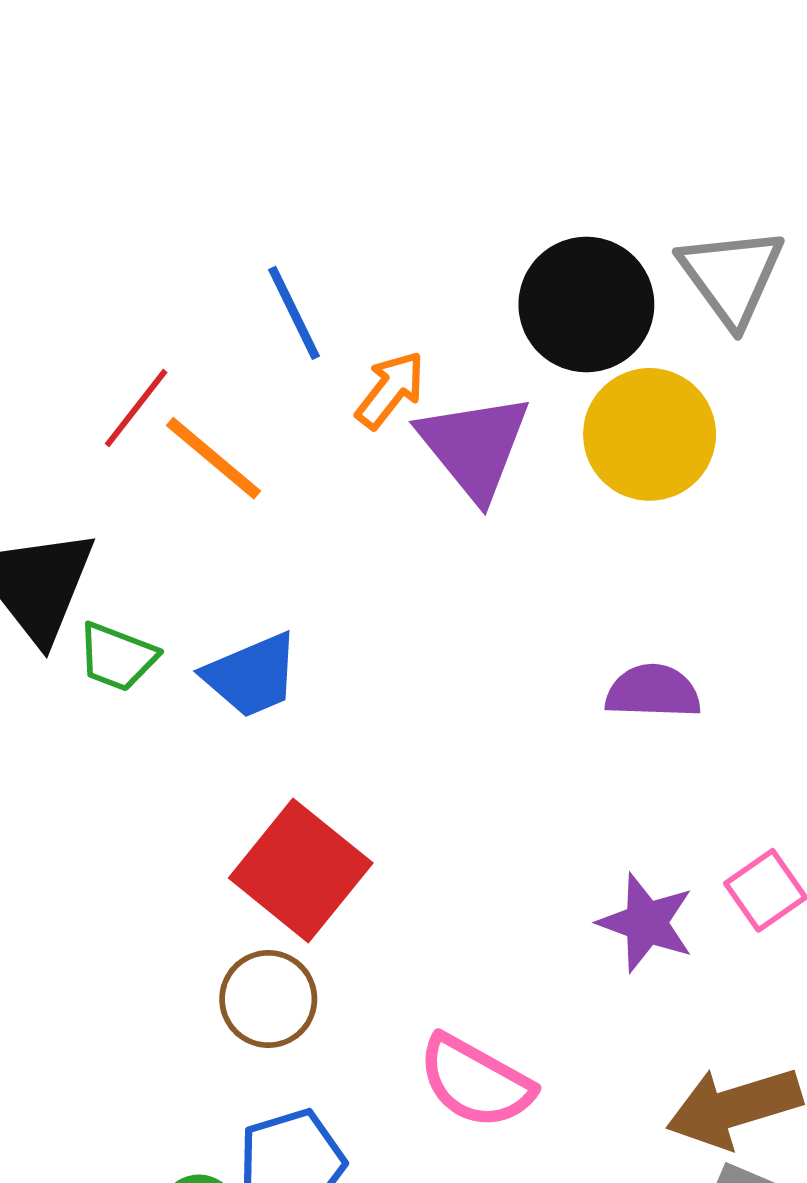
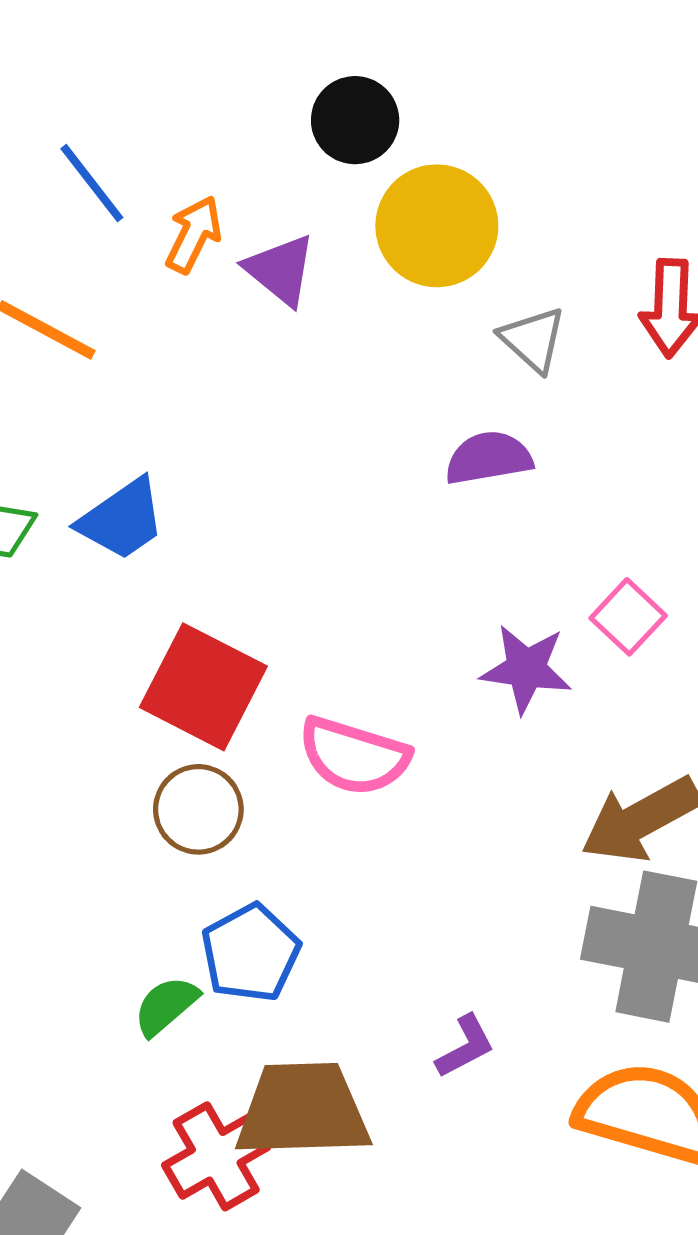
gray triangle: (731, 276) -> (533, 339), moved, size x0.7
black circle: (586, 305) -> (355, 120), size x0.7
purple triangle: (474, 446) -> (280, 270), size x0.7
pink semicircle: (476, 1082) -> (354, 756), moved

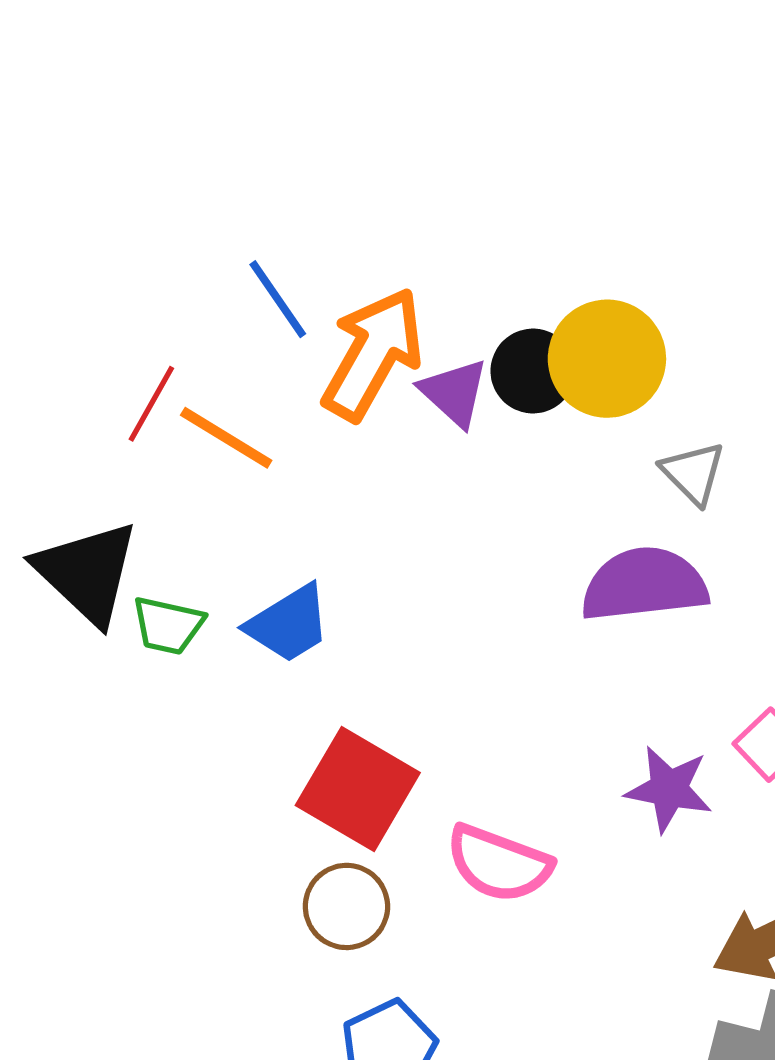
black circle: (355, 120) -> (533, 371), moved
orange arrow: (194, 234) -> (373, 354), size x1.8
purple semicircle: (489, 458) -> (644, 584), size x1.5

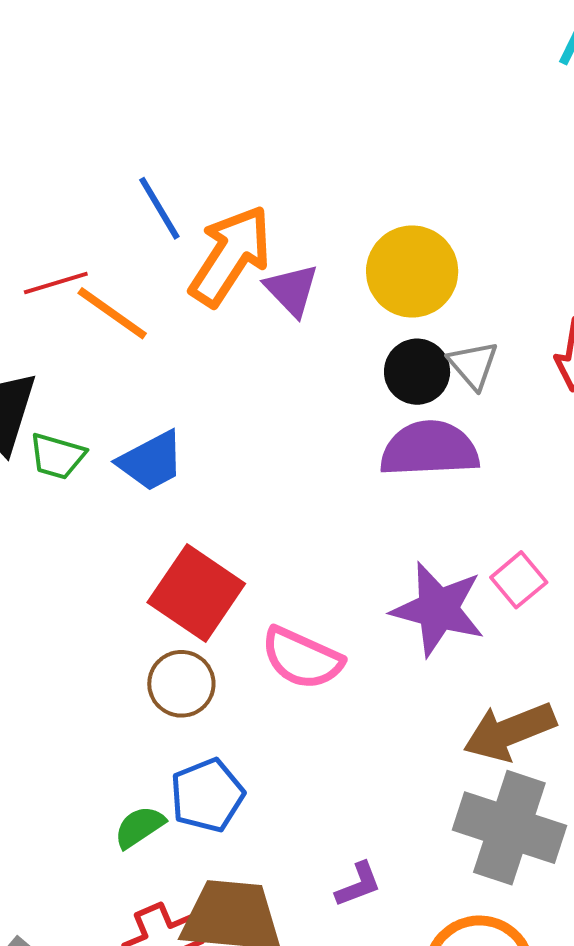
black circle: (533, 371) -> (417, 372), moved
red line: (151, 404) -> (56, 283), turned 40
purple star: (669, 789) -> (438, 609), size x1.4

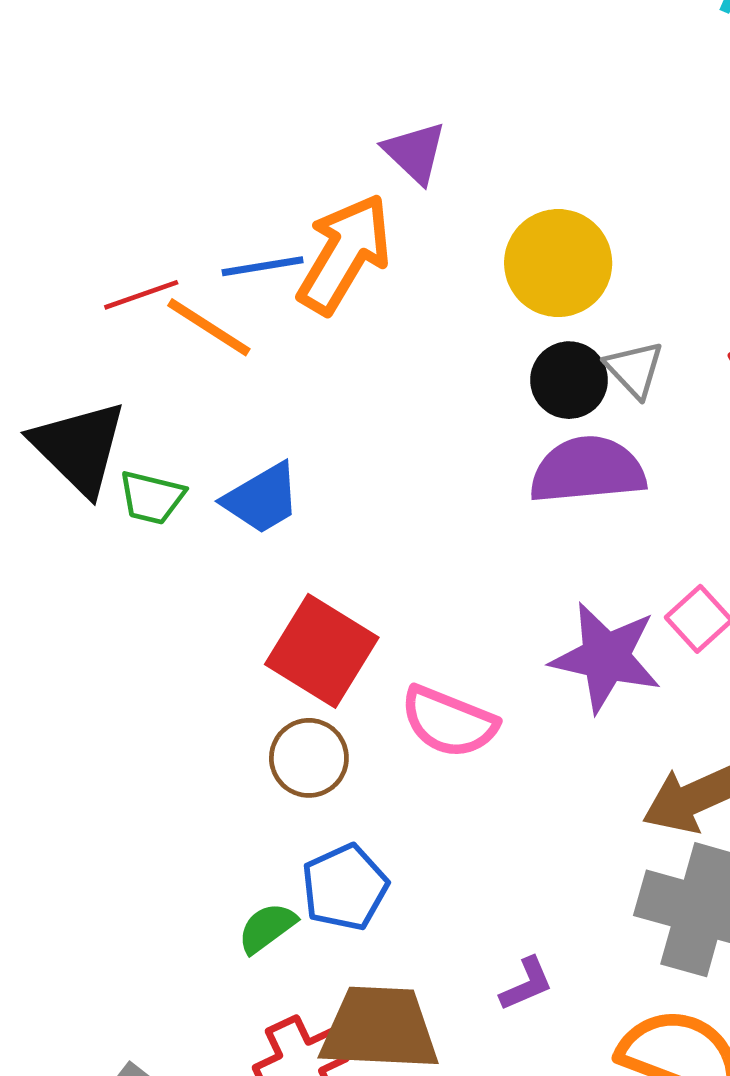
blue line: (159, 208) -> (263, 266), moved, turned -66
purple triangle: (292, 290) -> (415, 152), moved

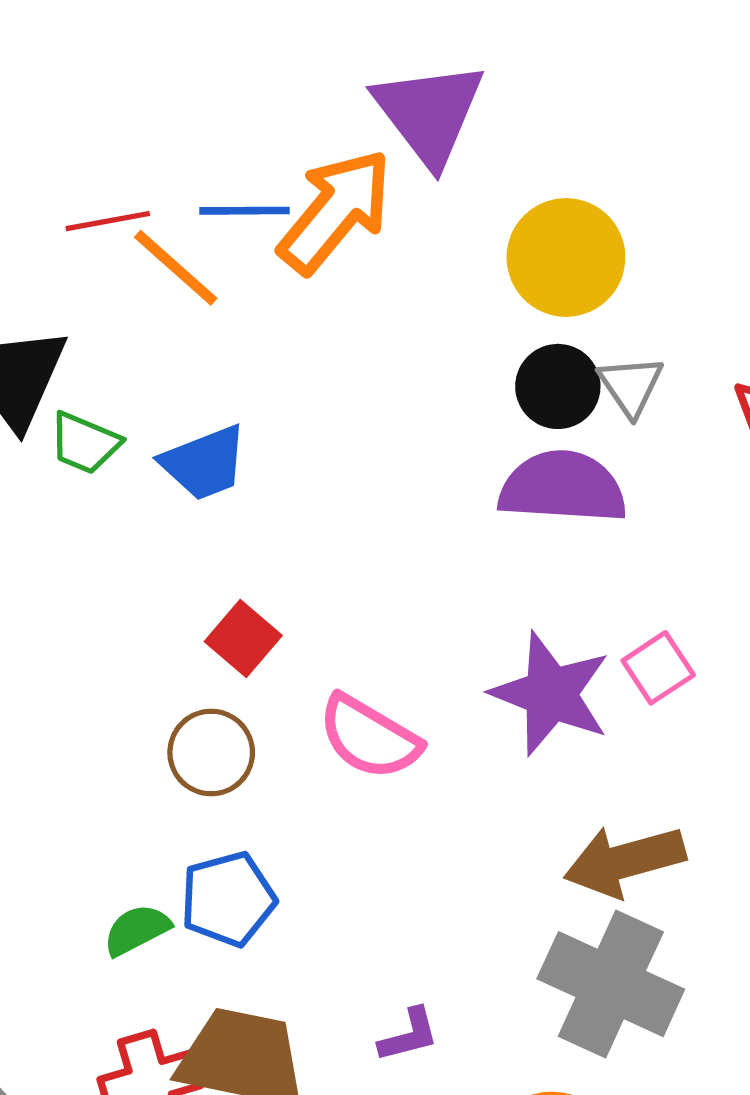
purple triangle: (415, 152) -> (429, 113), size x1.6
red square: (322, 651) -> (243, 638), size x0.6

